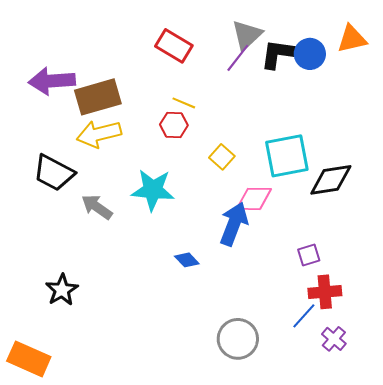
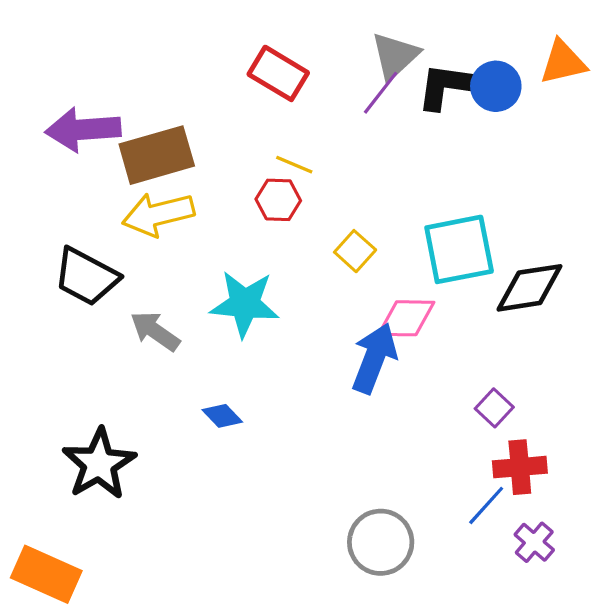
purple square: (309, 255) -> (494, 408), turned -30
blue diamond: (187, 260) -> (222, 416), moved
black star: (62, 290) -> (99, 464), size x1.4

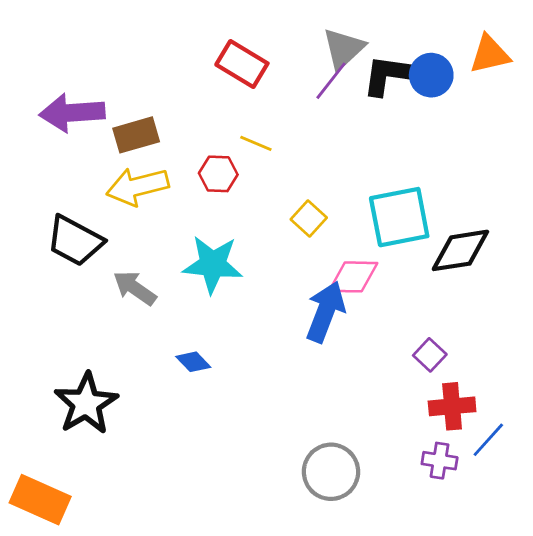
brown rectangle: (157, 155) -> (136, 135), size x0.7
red hexagon: (278, 200) -> (218, 174), moved
blue line: (486, 505) -> (488, 440), moved
purple cross: (534, 542) -> (440, 461), moved, turned -32

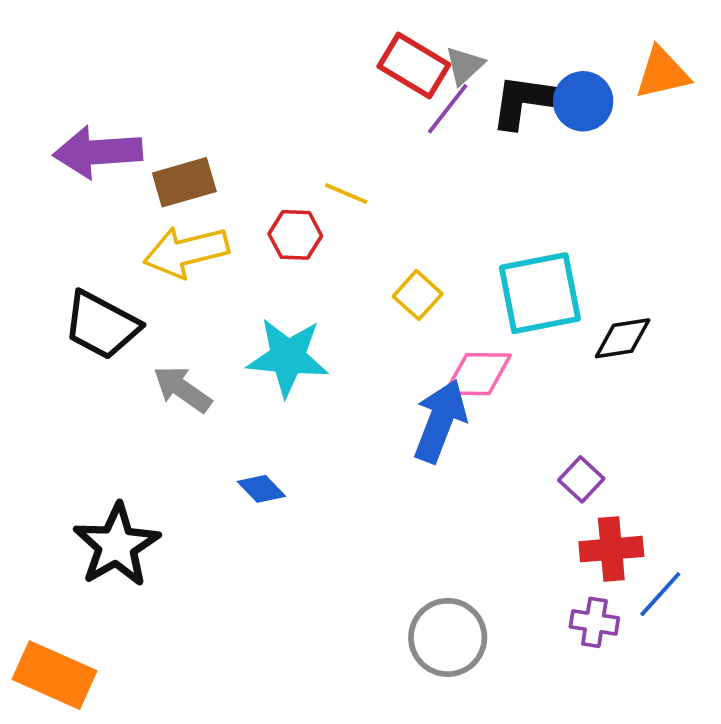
gray triangle: (344, 49) -> (465, 66), size x0.7
red rectangle: (242, 64) -> (414, 66), moved
black diamond: (460, 250) -> (623, 338), size x0.7

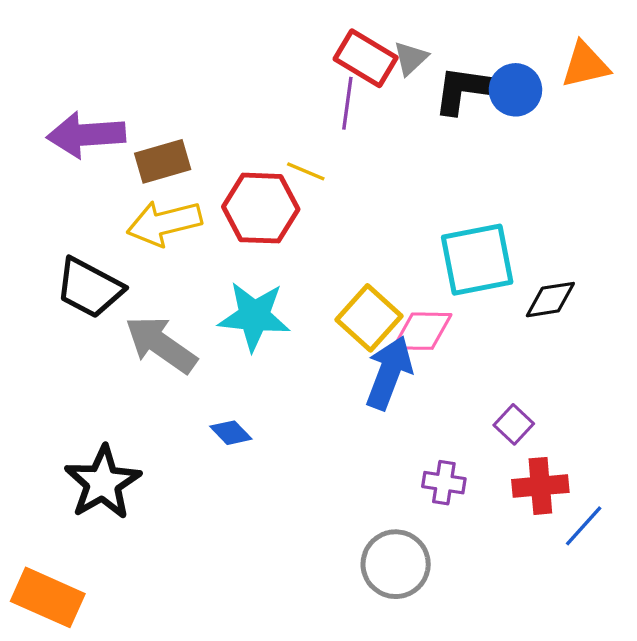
purple line: (448, 109) -> (347, 103), moved, turned -30
red hexagon: (295, 235) -> (261, 208), size x1.6
yellow square: (418, 295) -> (369, 318), moved, size x1.5
gray arrow: (182, 389) -> (161, 344), size x1.4
purple cross: (594, 622) -> (444, 483), moved

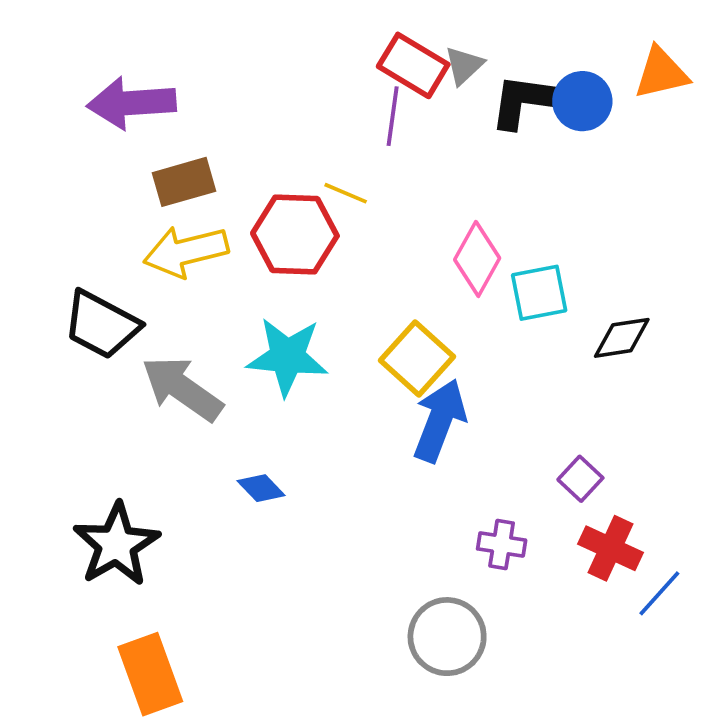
purple arrow: (86, 135) -> (131, 103), moved
cyan square: (477, 260) -> (539, 293), size x0.7
pink diamond: (422, 331) -> (477, 259), moved, turned -62
red cross: (540, 486) -> (611, 548), turned 30
orange rectangle: (48, 597) -> (150, 674), moved, turned 46

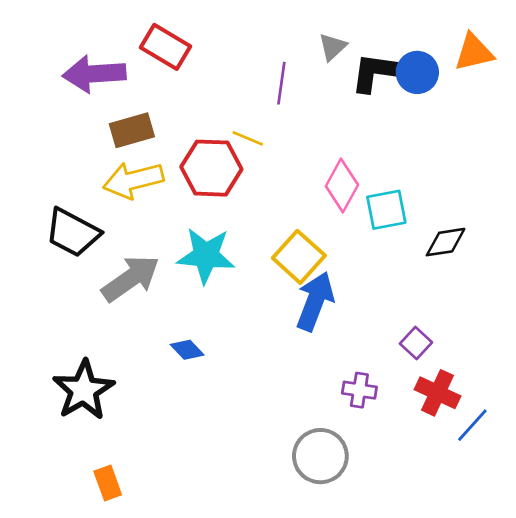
red rectangle: (413, 65) -> (166, 47), moved
gray arrow: (182, 389) -> (131, 278), turned 110
orange rectangle: (150, 674) -> (108, 483), size x0.6

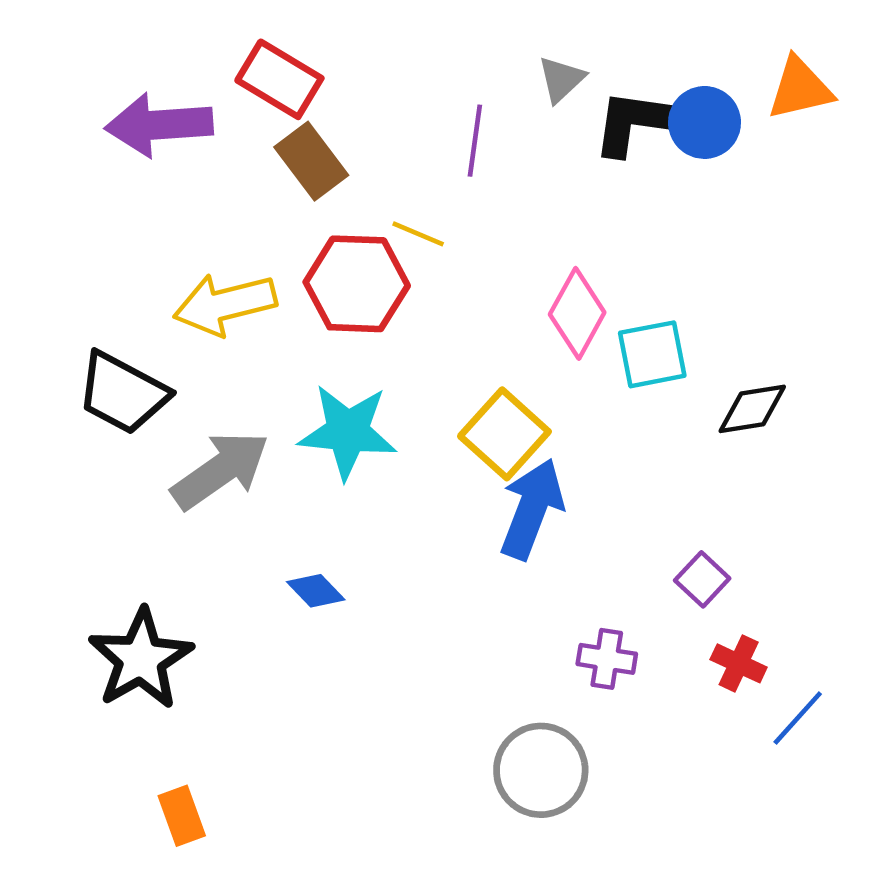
brown rectangle: (132, 130) -> (311, 161), moved, turned 69
red cross: (437, 393) -> (739, 663), size x0.7

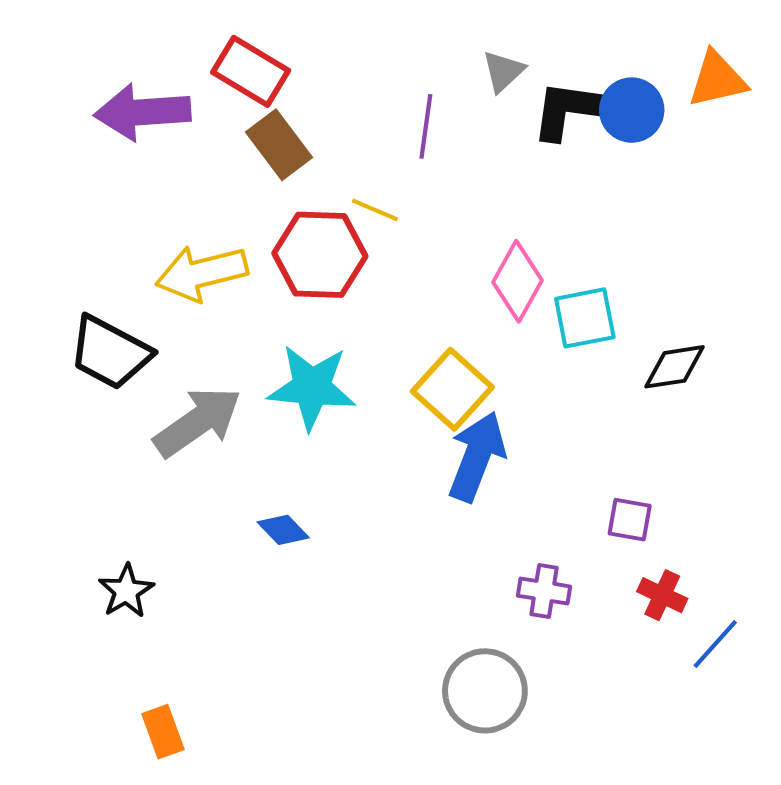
purple square: (702, 579) -> (630, 520), turned -33
black star: (141, 659) -> (126, 591), size x0.6

